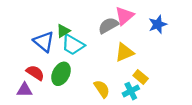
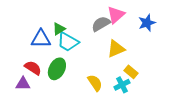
blue triangle: (44, 42) -> (41, 39), turned -40

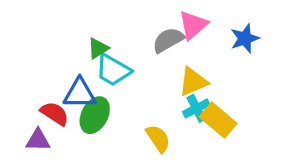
blue triangle: (41, 39) -> (80, 93), moved
yellow rectangle: (131, 72) -> (218, 120), size x1.5
cyan cross: (122, 85) -> (196, 108), moved

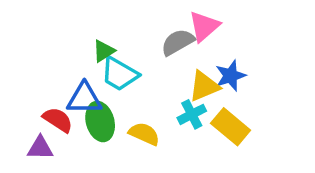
blue star: (245, 38) -> (231, 76), moved
cyan cross: (196, 108) -> (192, 114), moved
green ellipse: (95, 115) -> (100, 121), turned -42
yellow semicircle: (158, 138) -> (144, 134), moved, turned -32

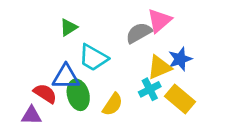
green triangle: (104, 51) -> (69, 27), moved
yellow semicircle: (144, 134) -> (113, 104), turned 100

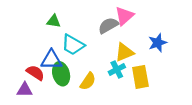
green triangle: (69, 27) -> (54, 21), turned 40
blue star: (180, 59) -> (158, 43), moved
yellow rectangle: (180, 99) -> (140, 77), turned 40

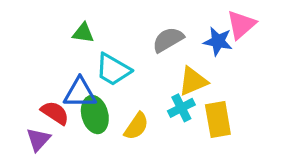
pink triangle: (124, 16) -> (241, 25), moved
blue star: (158, 43) -> (218, 41), moved, turned 30
purple triangle: (25, 90) -> (38, 139), turned -49

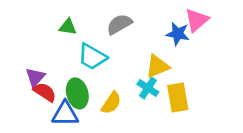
gray semicircle: (168, 40) -> (119, 24), moved
blue triangle: (80, 93) -> (65, 114), moved
cyan cross: (181, 108) -> (148, 88), turned -30
purple triangle: (38, 139) -> (35, 77), moved

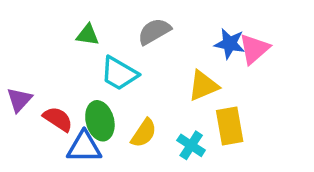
pink triangle: (197, 20) -> (254, 49), moved
purple triangle: (35, 77) -> (19, 100), moved
cyan cross: (148, 88) -> (191, 145), moved

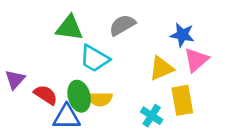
green triangle: (88, 35) -> (69, 28), size x1.5
pink triangle: (254, 49) -> (196, 60), moved
yellow semicircle: (144, 133) -> (100, 99), moved, turned 55

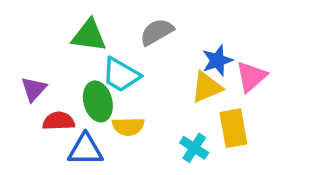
blue star: (182, 35) -> (217, 60), moved, turned -30
purple triangle: (15, 79) -> (34, 89), moved
red semicircle: (46, 95) -> (59, 121), turned -35
green ellipse: (79, 96) -> (98, 101), moved

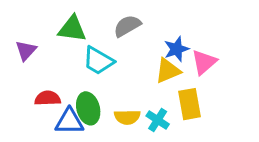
purple triangle: (34, 89) -> (26, 50), moved
green ellipse: (98, 101) -> (88, 108), moved
yellow semicircle: (128, 126) -> (127, 117), moved

